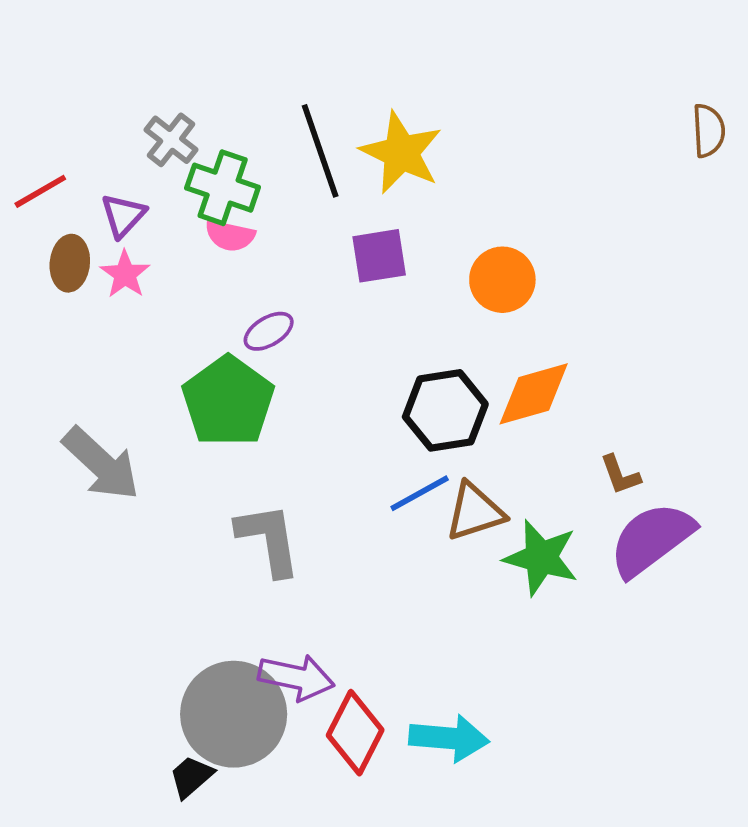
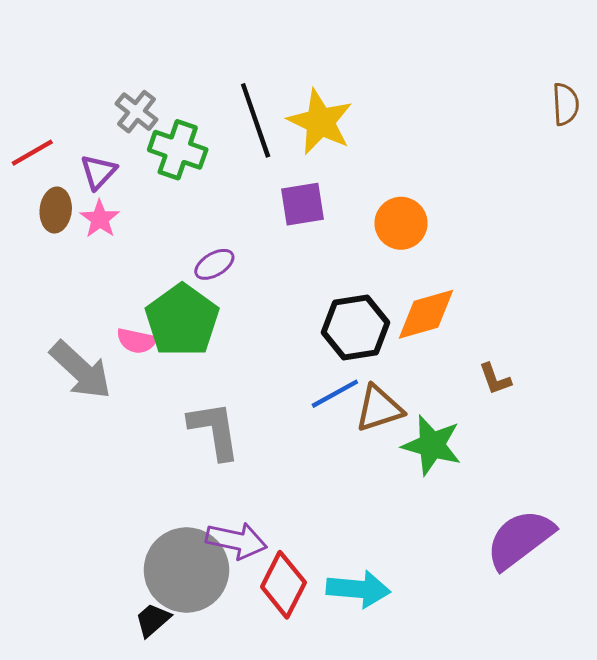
pink semicircle: (230, 236) -> (137, 341), moved
purple semicircle: (652, 539) -> (520, 539), moved

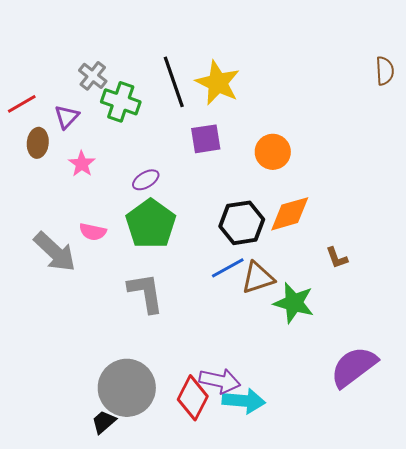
pink star: (100, 219) -> (82, 164), moved
green pentagon: (182, 320) -> (151, 224), moved
purple arrow: (236, 541) -> (220, 381), moved

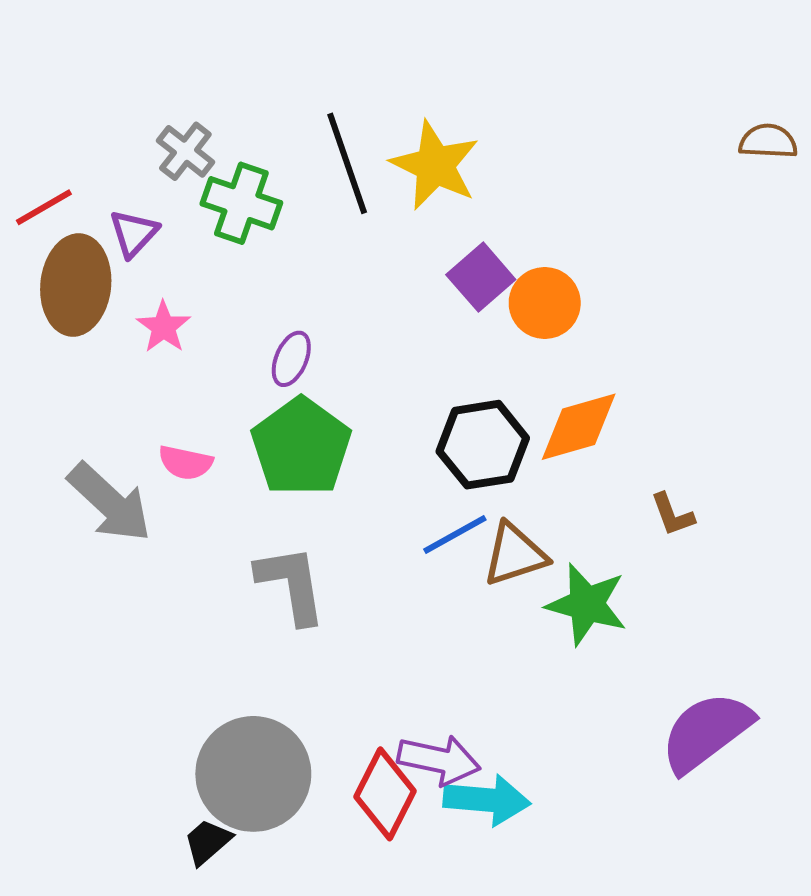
brown semicircle: (385, 71) -> (768, 141), turned -84
purple square: (206, 139) -> (481, 277), moved, turned -32
brown ellipse: (38, 143) -> (76, 285), size x1.6
purple ellipse: (146, 180) -> (291, 359), turned -36

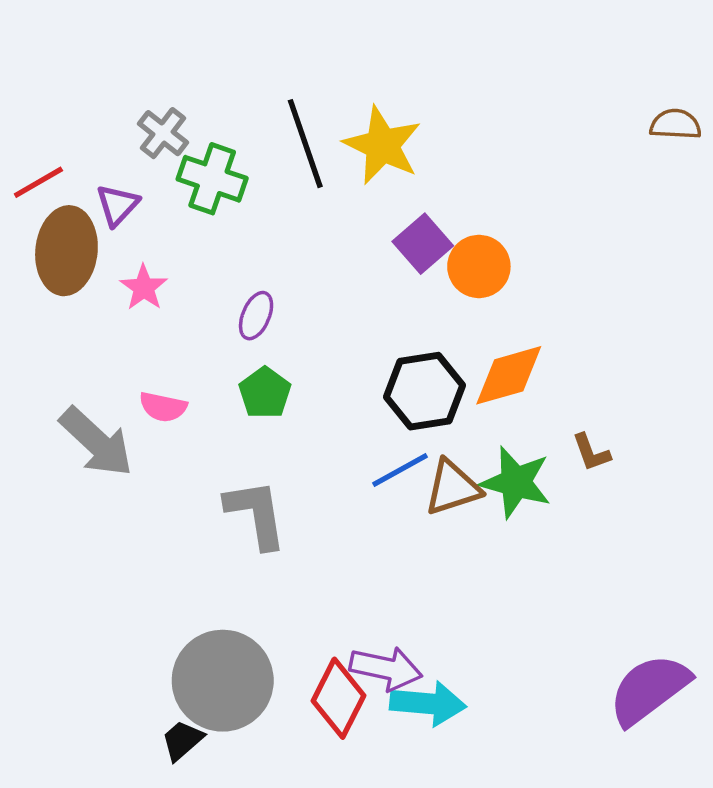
green pentagon: (301, 447) -> (265, 393), size x0.6
green star: (587, 604) -> (516, 482), moved
purple semicircle: (706, 732) -> (649, 689), moved

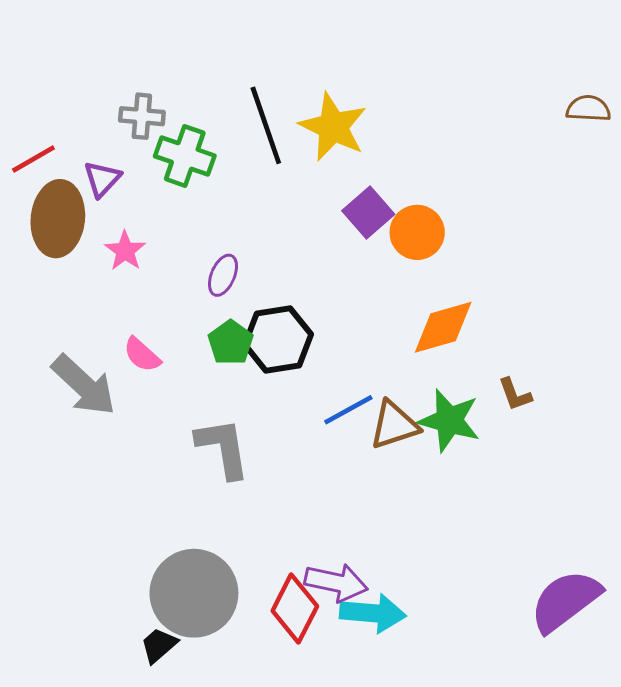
gray cross: (163, 133) -> (142, 116), turned -33
black hexagon: (425, 391) -> (278, 339), moved
pink semicircle: (163, 407) -> (142, 355), turned 30

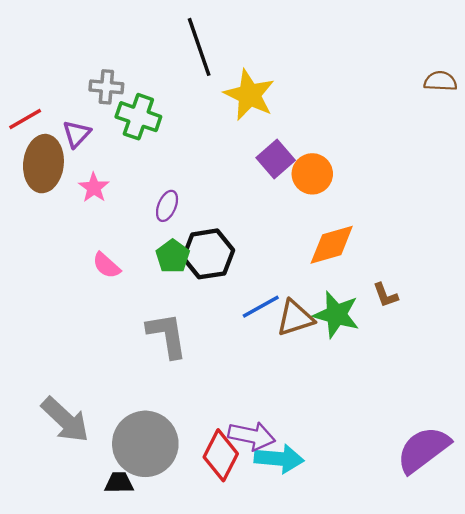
black line: (266, 125) -> (199, 47), moved
gray arrow: (84, 385) -> (65, 420), moved
black trapezoid: (159, 645) -> (119, 483), turned 40

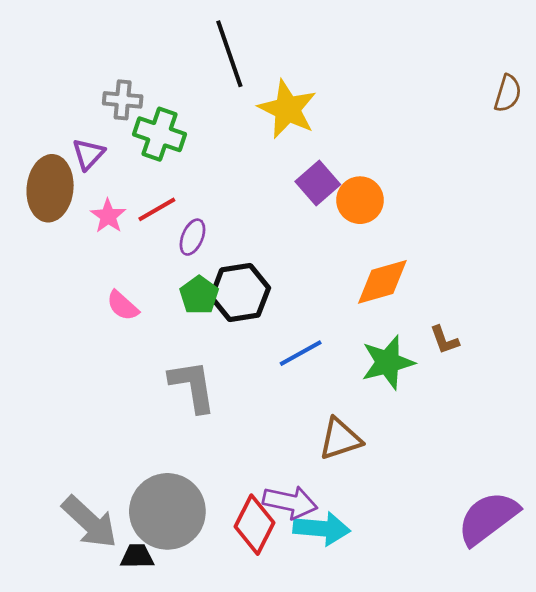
brown semicircle: (440, 81) -> (508, 93), turned 104
red line: (25, 119) -> (157, 209), moved
green star: (336, 315) -> (388, 362), turned -30
brown triangle: (295, 318) -> (340, 439), moved
gray arrow: (65, 420) -> (90, 522), moved

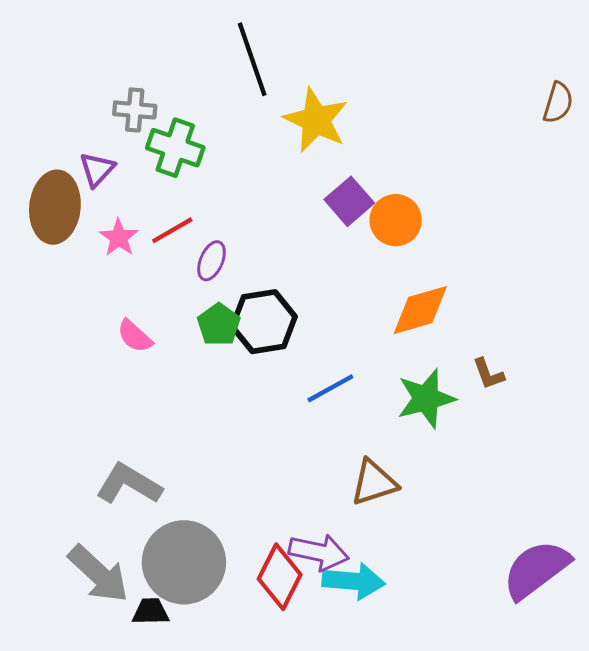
gray L-shape: (192, 386) -> (129, 484), moved, turned -50

